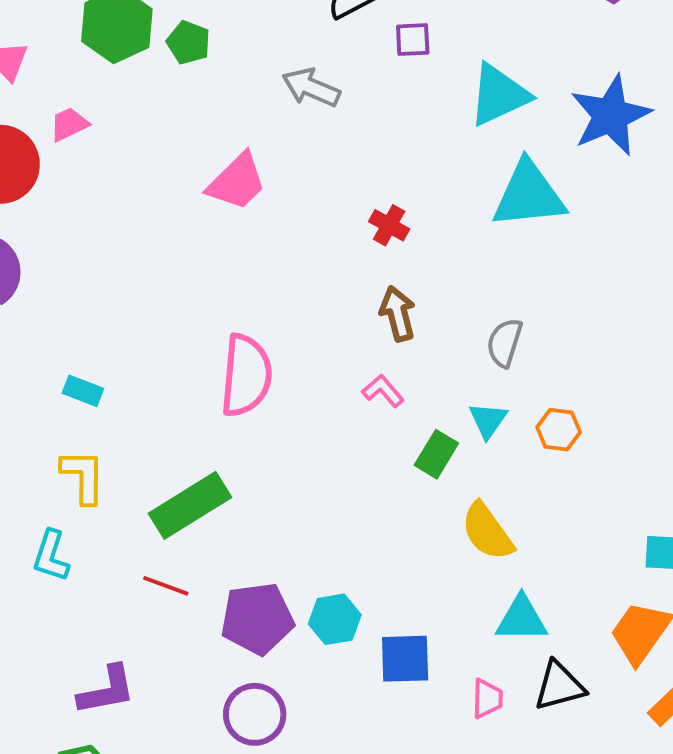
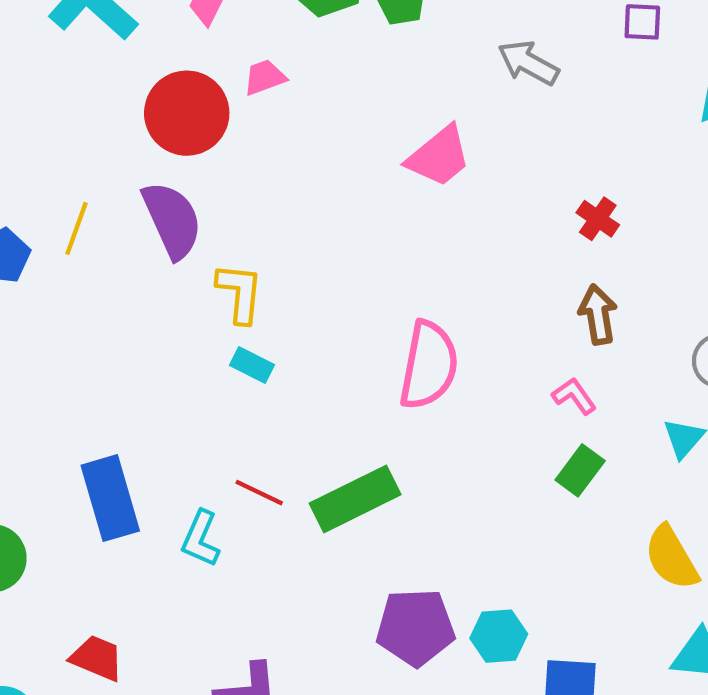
green rectangle: (436, 454) -> (580, 470), moved
yellow L-shape: (83, 476) -> (240, 293), moved
red line: (166, 586) -> (259, 493), moved

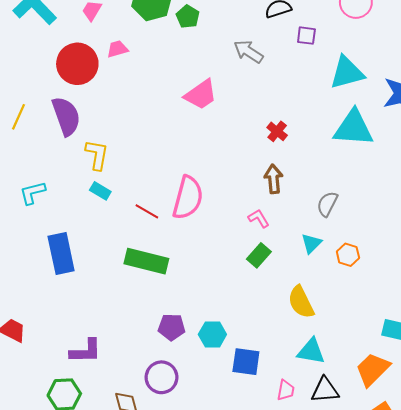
red line: (259, 493) -> (147, 211), moved
blue rectangle: (110, 498) -> (61, 253), moved
green rectangle: (355, 499) -> (146, 261), turned 36
cyan L-shape: (201, 539) -> (32, 193), moved, turned 48
purple pentagon: (416, 627) -> (172, 327), size x0.7

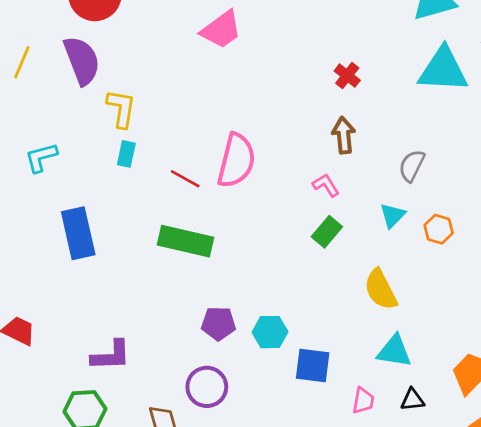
pink trapezoid: (201, 95) -> (221, 30), moved
cyan rectangle: (100, 191) -> (126, 154), turned 72
black triangle: (325, 390) -> (412, 400), size x0.7

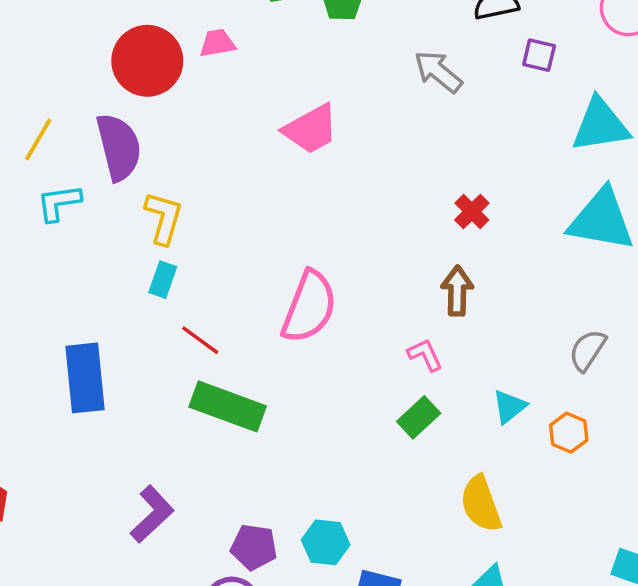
cyan L-shape: (41, 157) -> (59, 203), moved
gray semicircle: (412, 166) -> (588, 350), moved
red line: (185, 179) -> (200, 340), moved
purple pentagon: (218, 323) -> (254, 547), moved
purple L-shape: (111, 355) -> (152, 514), moved, turned -48

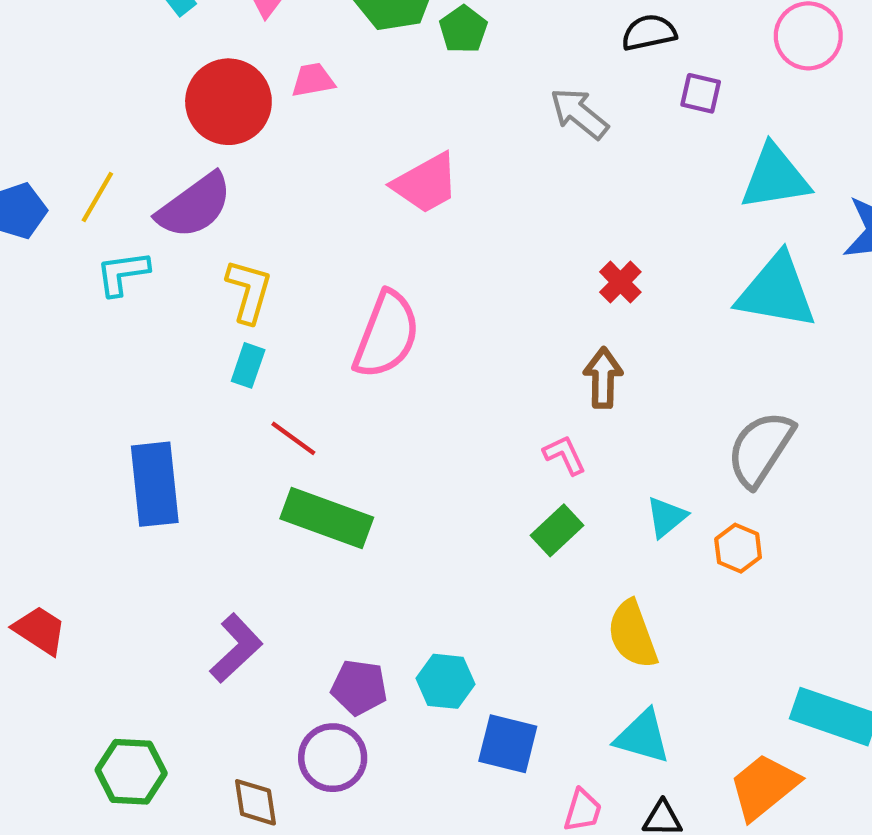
purple semicircle: (119, 147) -> (194, 206), turned 68
pink semicircle: (309, 307) -> (386, 335), moved
gray semicircle: (588, 350) -> (760, 449), size x1.5

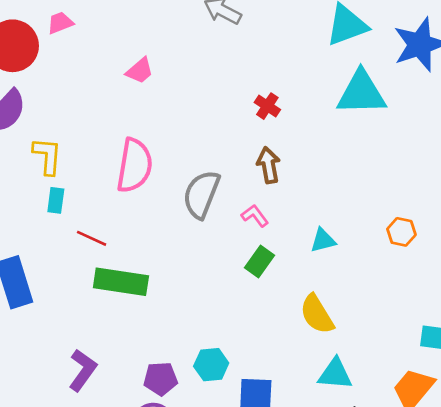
pink trapezoid: (426, 183) -> (140, 71), size x0.7
gray semicircle: (760, 449) -> (201, 194), moved
cyan triangle: (666, 517) -> (323, 240), turned 36
orange hexagon: (738, 548) -> (401, 232), moved

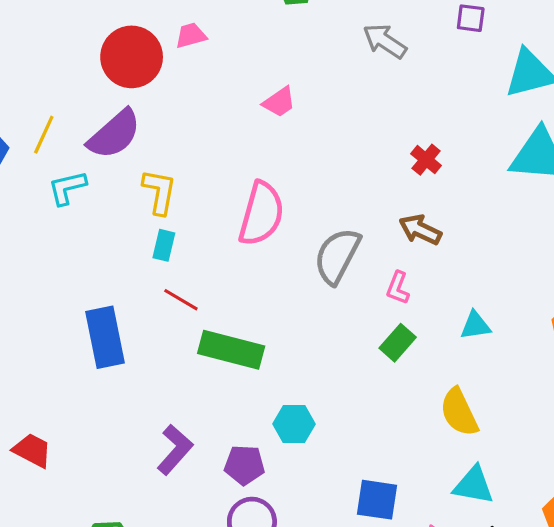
brown arrow: (269, 165) -> (420, 230), turned -60
pink L-shape: (255, 216) -> (398, 288), turned -128
red line: (92, 238) -> (181, 300), moved
cyan hexagon: (211, 365) -> (294, 424), moved
purple pentagon: (161, 379) -> (244, 465), moved

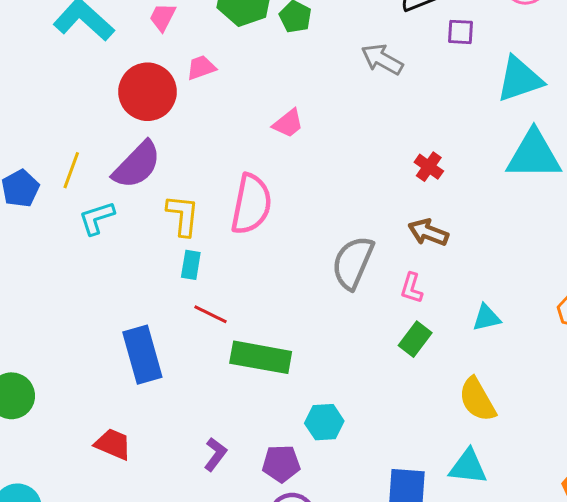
pink semicircle: (261, 214) -> (251, 204), moved
red trapezoid: (32, 450) -> (113, 444), moved
purple L-shape: (175, 450) -> (215, 454), size x0.7
cyan triangle: (473, 485) -> (468, 467), moved

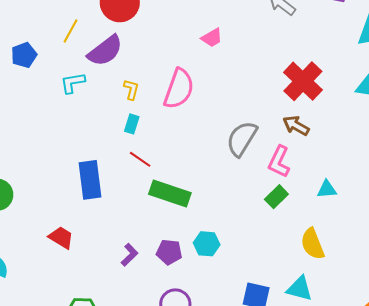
red cross: (429, 167) -> (303, 81), size x2.0
yellow line: (71, 170) -> (71, 31), moved
yellow L-shape: (183, 215) -> (131, 90), size x0.7
pink L-shape: (412, 288) -> (279, 162), size x1.5
purple pentagon: (281, 464) -> (169, 252), moved

